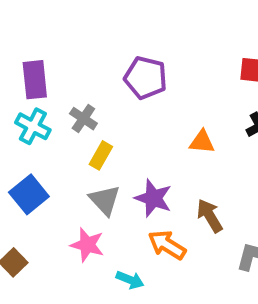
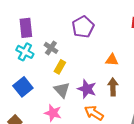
purple pentagon: (146, 78) -> (83, 27), turned 30
brown arrow: (210, 216) -> (113, 87), moved, turned 30

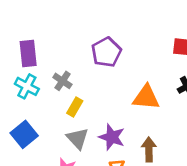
orange triangle: (112, 60) -> (146, 97), size x1.5
brown arrow: (113, 87) -> (149, 149), moved

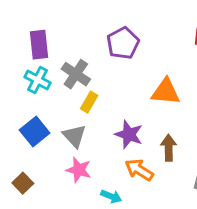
gray cross: (62, 81) -> (76, 74), size x1.4
gray triangle: (78, 138) -> (74, 136), moved

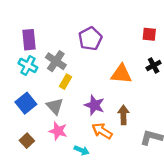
brown square: (23, 183) -> (27, 141), moved

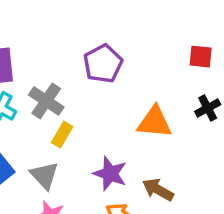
brown arrow: (124, 115) -> (158, 190), turned -60

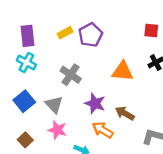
gray cross: (46, 101) -> (71, 75), moved
yellow rectangle: (62, 135) -> (65, 33), moved, turned 32

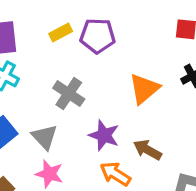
purple pentagon: (90, 35) -> (98, 36), turned 30
orange triangle: (123, 71) -> (144, 89), turned -45

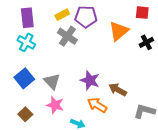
orange triangle: (144, 89) -> (119, 31), moved
gray cross: (69, 94) -> (67, 36), moved

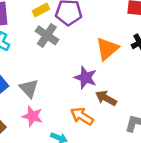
orange triangle: (119, 31) -> (107, 49), moved
purple star: (90, 80) -> (86, 78), moved

